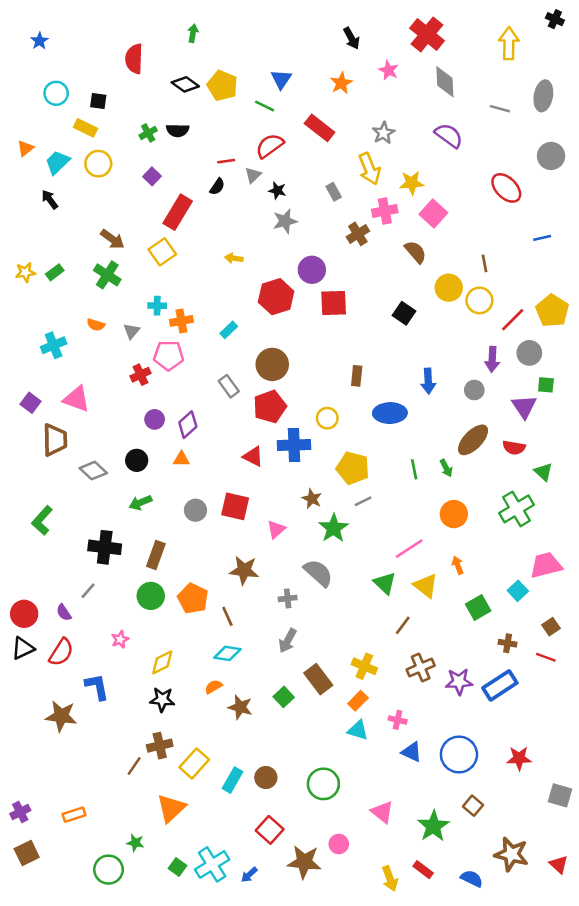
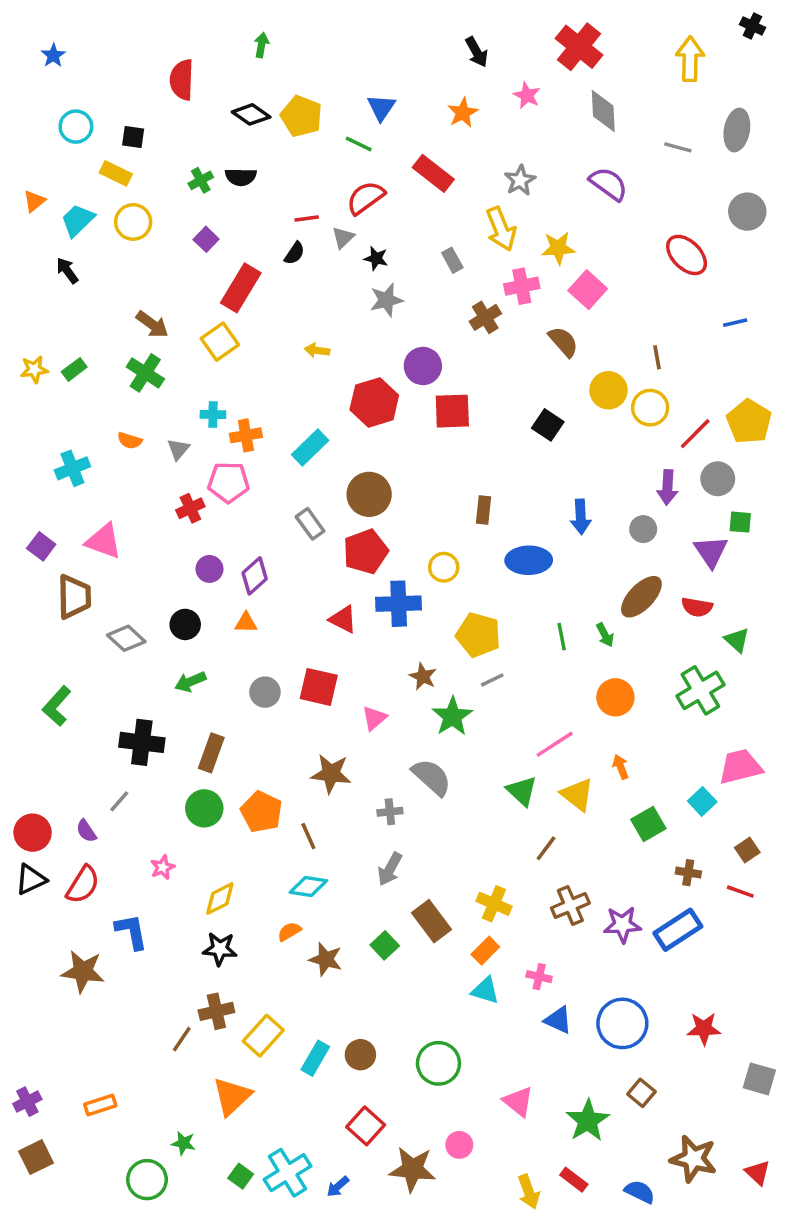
cyan rectangle: (229, 330) -> (310, 448), size x1.5

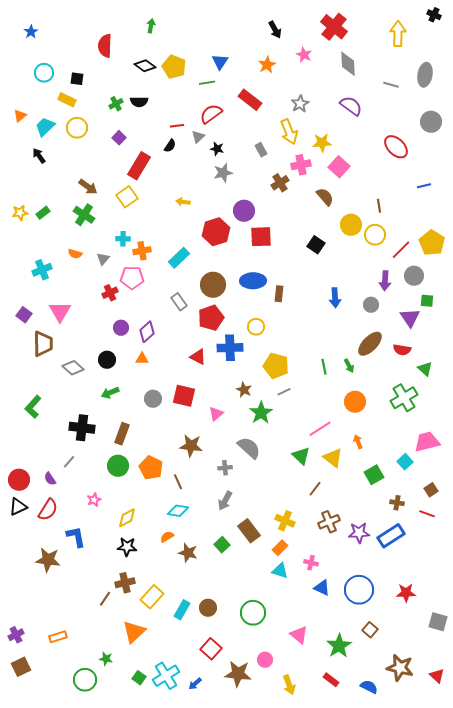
green line: (359, 144) -> (207, 83), turned -35
pink triangle: (104, 541) -> (60, 312), turned 40
blue ellipse: (529, 560) -> (253, 281), moved
yellow arrow: (529, 1192) -> (289, 685), moved

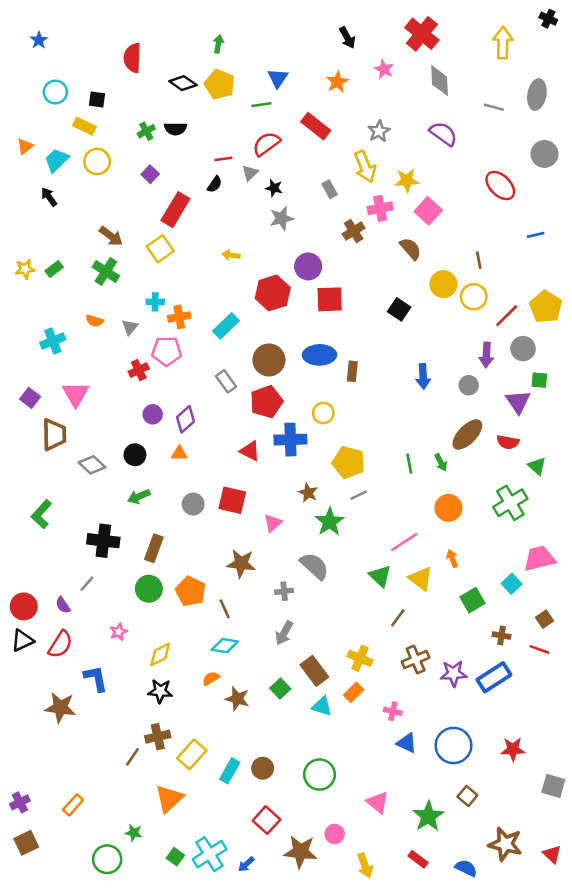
green arrow: (151, 26) -> (218, 44), moved
cyan triangle: (280, 571) -> (322, 706), moved
orange rectangle: (58, 637) -> (73, 805), turned -30

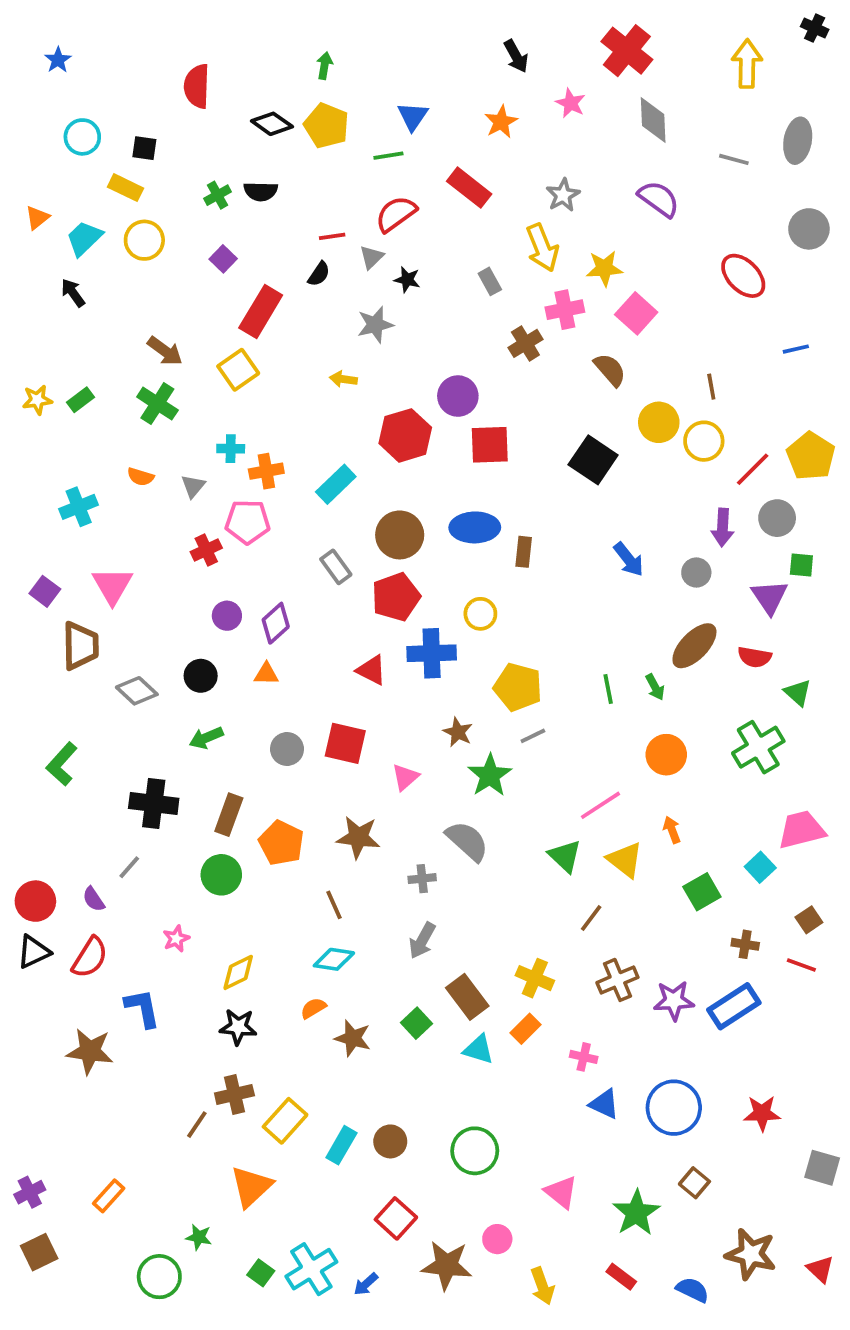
gray star: (282, 218) -> (375, 325), moved
black square: (399, 309) -> (593, 460), size x1.4
blue arrow: (423, 376) -> (629, 559), turned -35
orange pentagon: (191, 591) -> (281, 843), moved

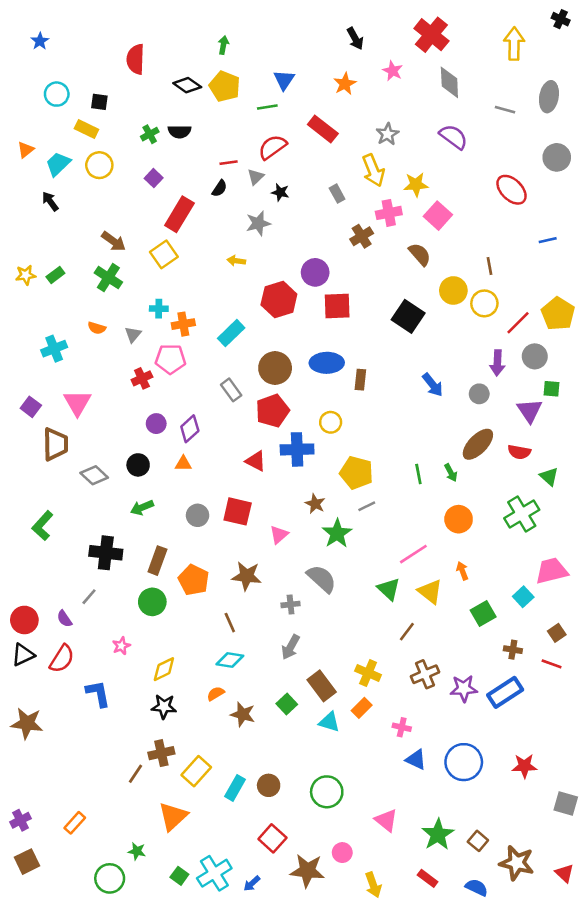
brown star: (90, 1051) -> (27, 723), moved
brown square: (694, 1183) -> (478, 841), moved

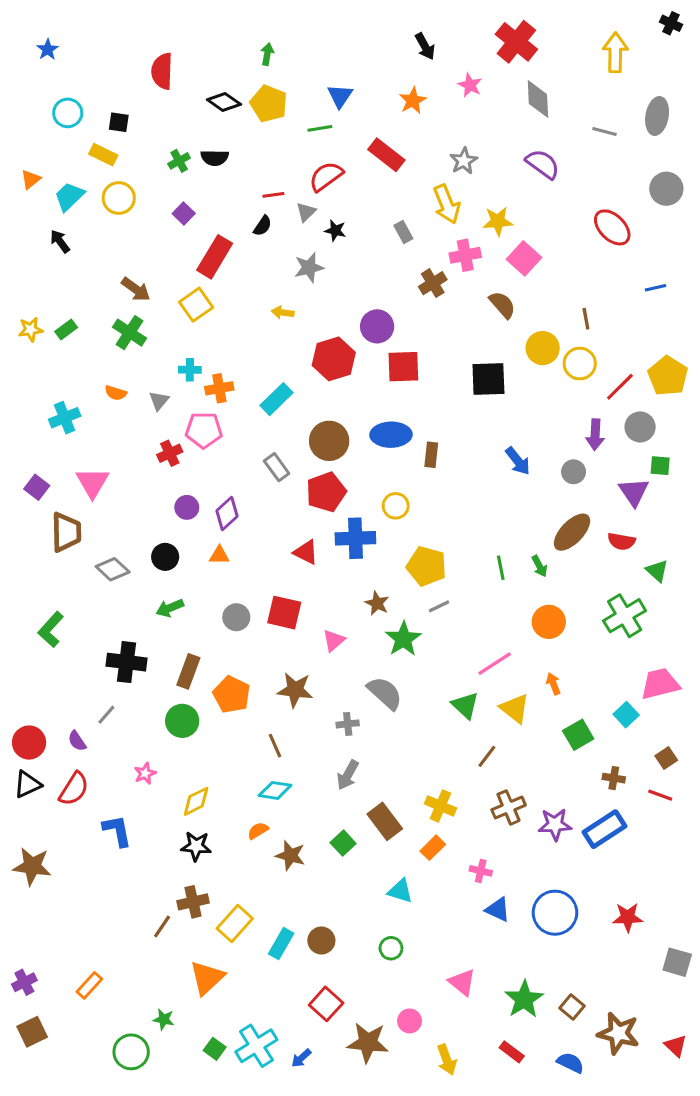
black square: (408, 316) -> (488, 379), turned -36
cyan triangle: (329, 722) -> (400, 891), moved
green circle: (327, 792) -> (391, 948), size x0.6

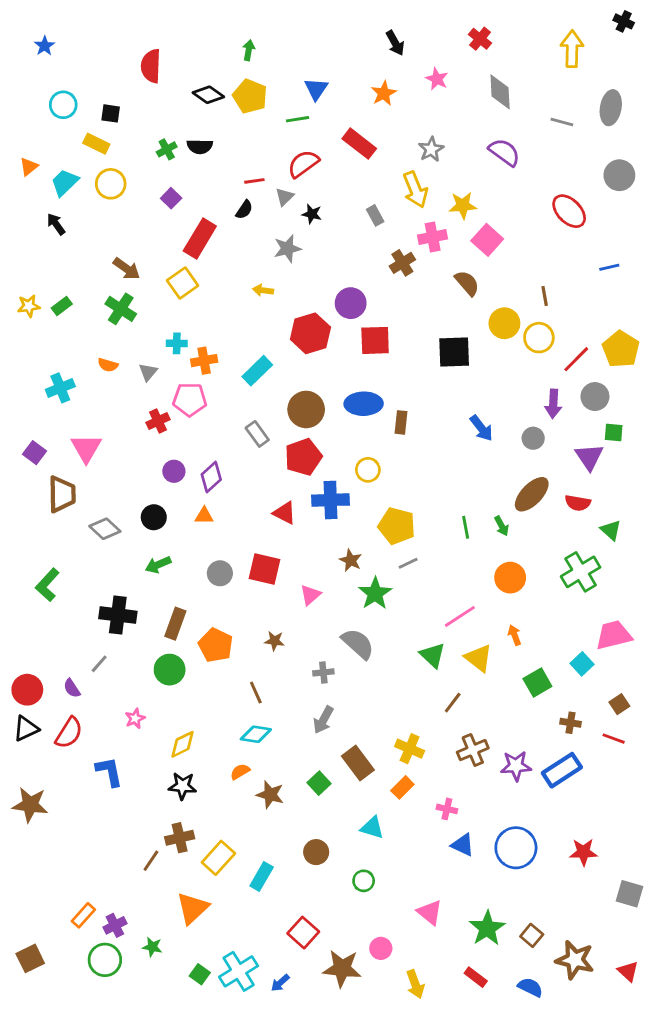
red cross: (516, 42) -> (480, 39), size x0.6
brown star: (295, 690) -> (274, 641), size x0.6
brown circle: (321, 941) -> (316, 852), moved
purple cross: (24, 982) -> (115, 925), moved
green circle: (131, 1052) -> (105, 960), moved

